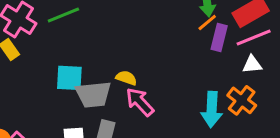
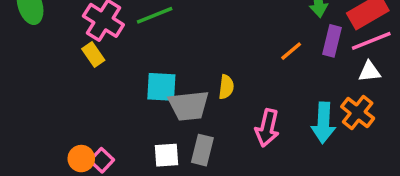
orange line: (207, 22) -> (291, 51), moved
yellow semicircle: (126, 78) -> (226, 87), turned 78
pink arrow: (140, 102) -> (267, 128), moved, turned -124

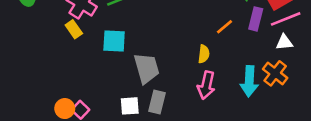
cyan square: (161, 87) -> (114, 41), moved
yellow semicircle: (226, 87) -> (204, 54), moved
gray trapezoid: (189, 106) -> (147, 68), turned -100

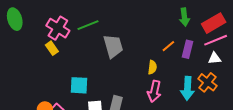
purple rectangle: (256, 19) -> (187, 49), moved
cyan square: (114, 41) -> (79, 85), moved
gray trapezoid: (147, 68) -> (113, 46), moved

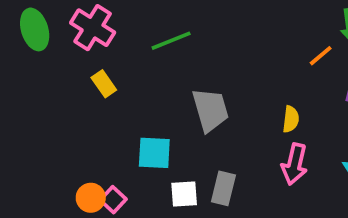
pink cross: (58, 28) -> (93, 28), moved
gray trapezoid: (113, 46) -> (210, 110), moved
orange line: (168, 46) -> (321, 56), moved

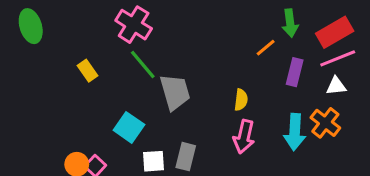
pink cross: (93, 28) -> (134, 25), moved
green line: (171, 41) -> (143, 64), moved, turned 72
cyan square: (154, 153) -> (129, 127), turned 32

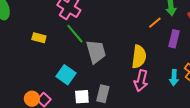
yellow rectangle: (87, 71) -> (39, 38), turned -40
yellow semicircle: (241, 100) -> (139, 57), size x1.6
cyan arrow: (295, 132) -> (174, 78), size x0.7

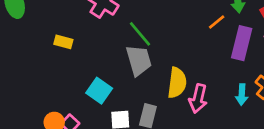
green line: (75, 34) -> (140, 34), moved
purple rectangle: (174, 39) -> (242, 43), size x1.4
yellow semicircle: (139, 57) -> (177, 83), moved

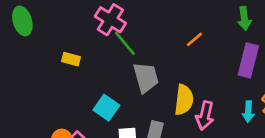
orange line: (217, 22) -> (194, 39), moved
green line: (140, 34) -> (125, 43), moved

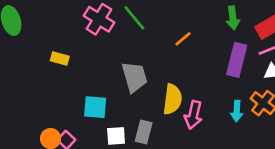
green line: (125, 43) -> (134, 18), moved
cyan square: (106, 108) -> (95, 107), turned -30

